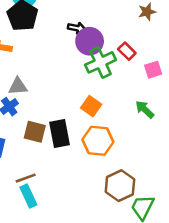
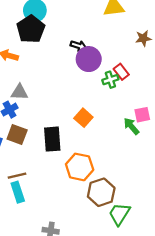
green cross: (100, 62) -> (110, 80), moved, size x0.6
pink square: (153, 70) -> (142, 115), moved
brown square: (35, 132) -> (17, 134), moved
orange hexagon: (98, 141) -> (80, 167), moved

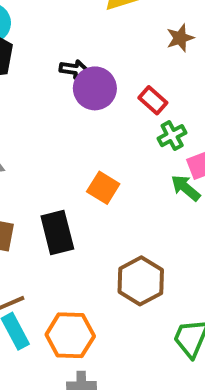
green cross: (110, 80) -> (172, 136), moved
orange hexagon: (80, 167) -> (70, 335), moved
brown hexagon: (101, 192) -> (141, 281), moved

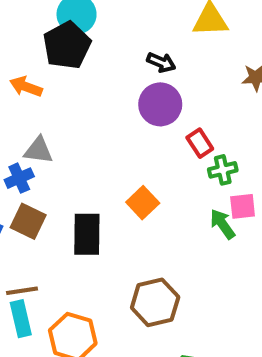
black arrow: (74, 69) -> (161, 62), moved
red rectangle: (153, 100) -> (200, 143), moved

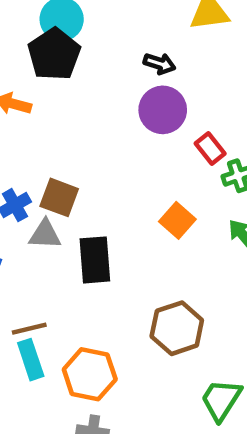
gray triangle: (39, 150) -> (45, 234), moved
orange square: (143, 203) -> (177, 220), moved
brown square: (28, 221) -> (59, 197), moved

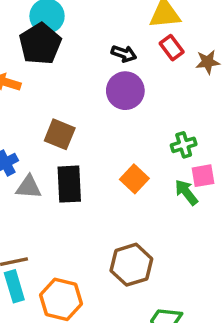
red rectangle: (210, 149) -> (172, 48), moved
brown square: (59, 197) -> (60, 134), moved
black rectangle: (95, 260) -> (69, 184), moved

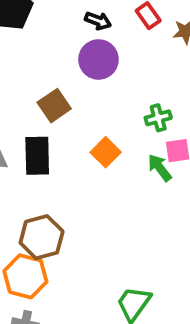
brown square: (60, 134) -> (54, 106), moved, turned 32
brown hexagon: (131, 265) -> (42, 237), moved

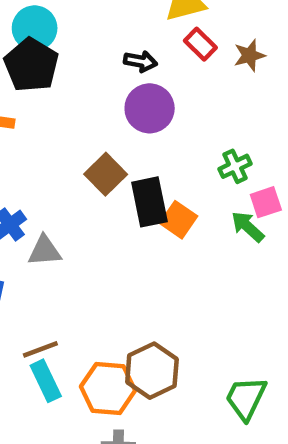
black rectangle: (37, 156) -> (149, 202), moved
brown hexagon: (42, 237) -> (152, 371), moved

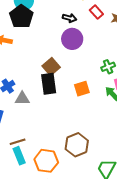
black rectangle: (149, 202) -> (49, 84), moved
orange square: (179, 220) -> (82, 89), turned 35
brown hexagon: (152, 371) -> (77, 145), moved

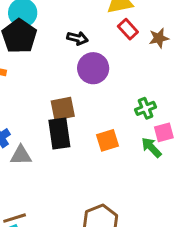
black arrow: (69, 18) -> (77, 38), moved
brown square: (51, 67) -> (63, 109), turned 30

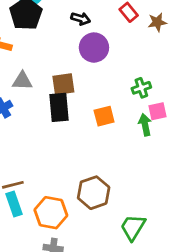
green arrow: (151, 147) -> (145, 125), turned 30
gray triangle: (21, 155) -> (22, 81), moved

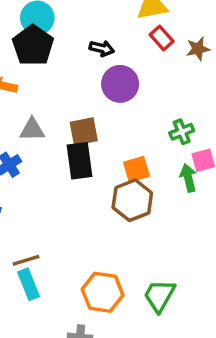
brown hexagon: (94, 193) -> (132, 200), moved
orange hexagon: (51, 213) -> (103, 292), moved
green trapezoid: (133, 227) -> (159, 296), moved

